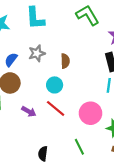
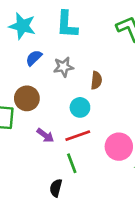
blue semicircle: (11, 60) -> (34, 58), moved
red line: (56, 108) -> (78, 136), turned -66
green line: (79, 147) -> (72, 163), moved

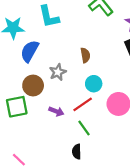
blue semicircle: (34, 58) -> (30, 51), size x1.5
gray star: (63, 67) -> (58, 72), moved
cyan circle: (80, 107) -> (94, 84), moved

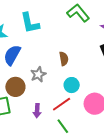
purple arrow: (56, 111) -> (37, 111), turned 72

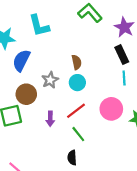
cyan circle: (72, 85) -> (77, 83), moved

